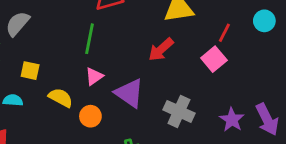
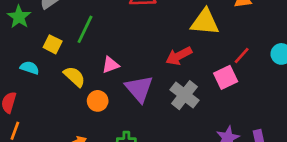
green line: (89, 39) -> (85, 29), moved
gray cross: (179, 111) -> (184, 95), moved

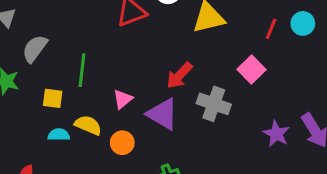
red line: (242, 55) -> (271, 29), moved
red arrow: (179, 56) -> (179, 75), moved
cyan semicircle: (30, 68) -> (59, 135), moved

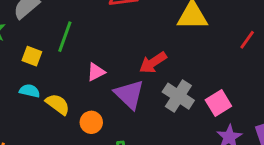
pink square: (251, 69) -> (218, 103), moved
yellow semicircle: (88, 125) -> (58, 104), moved
orange circle: (122, 143) -> (91, 122), moved

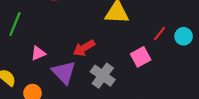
pink square: (218, 103) -> (141, 57), moved

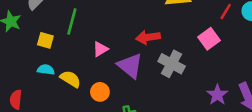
red arrow: (84, 48) -> (148, 37), turned 30

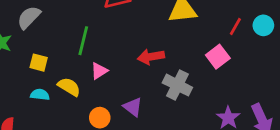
green line: (72, 22) -> (83, 41), moved
purple triangle: (130, 66) -> (133, 107), moved, size x0.7
yellow semicircle: (70, 79) -> (69, 87), moved

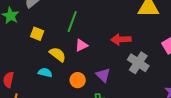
cyan semicircle: (40, 95) -> (45, 73), moved

